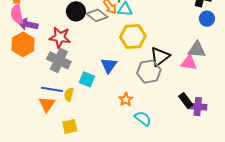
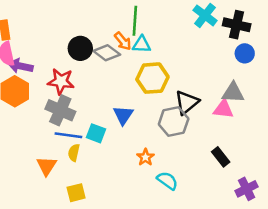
blue line: (52, 89) -> (68, 135), moved
purple cross: (198, 107) -> (247, 189), moved, turned -30

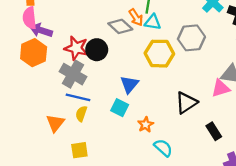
black circle: (80, 48) -> (97, 50), moved
black triangle: (187, 102) -> (186, 103), moved
pink triangle: (223, 109) -> (221, 88), turned -30
gray hexagon: (174, 122) -> (191, 38), moved
cyan square: (96, 133) -> (120, 108), moved

